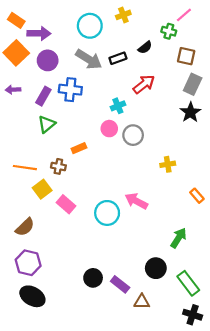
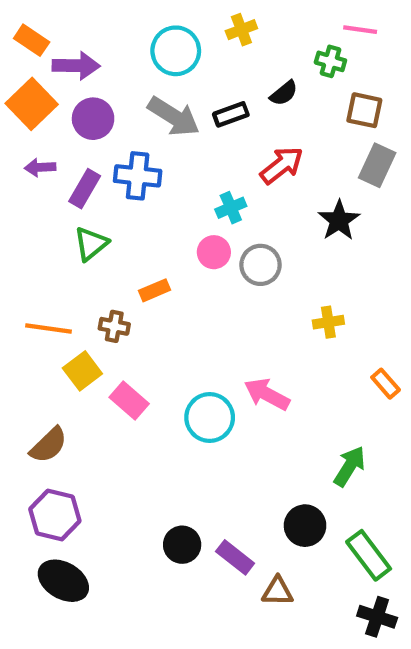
pink line: (184, 15) -> (360, 30), turned 49
purple arrow: (13, 90) -> (40, 167), moved
black star: (190, 112) -> (339, 220), moved

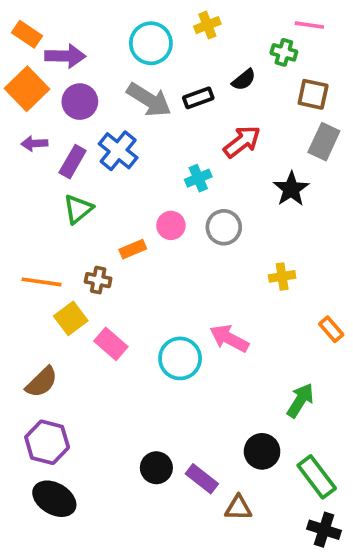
blue cross: (138, 176) -> (118, 151), turned 33
pink circle: (214, 252) -> (171, 225), moved

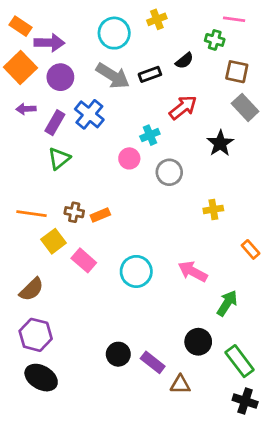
gray rectangle: (324, 142) -> (245, 107), turned -68
pink circle: (171, 225) -> (129, 158), moved
orange rectangle: (133, 249) -> (100, 215), moved
pink arrow: (229, 338) -> (193, 271), moved

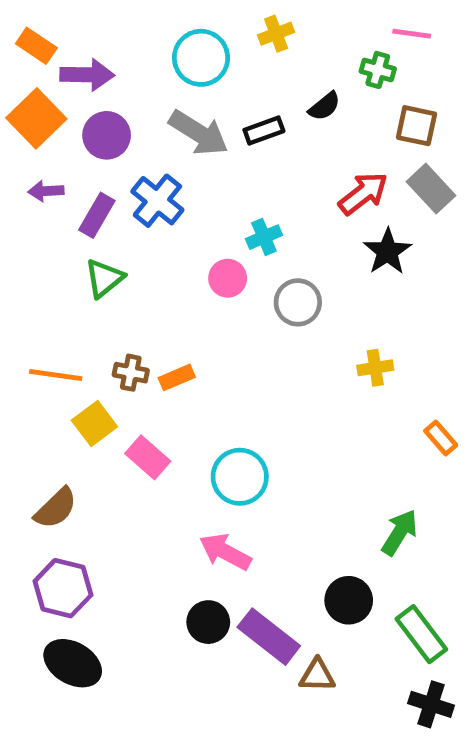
red arrow: (183, 107) -> (363, 193), moved
pink arrow: (193, 271) -> (225, 552), moved
purple rectangle: (153, 362) -> (269, 637), size x1.4

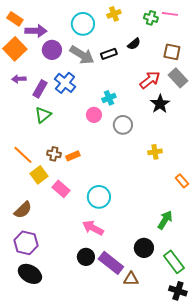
green cross: (378, 70) -> (151, 18), moved
purple circle: (107, 135) -> (52, 50), moved
orange line: (56, 375) -> (23, 155), turned 35

